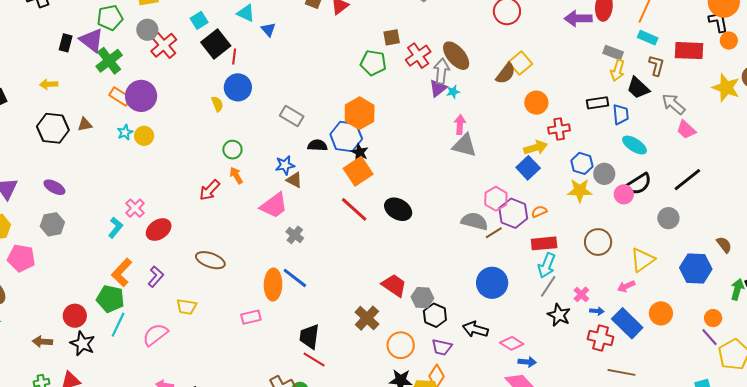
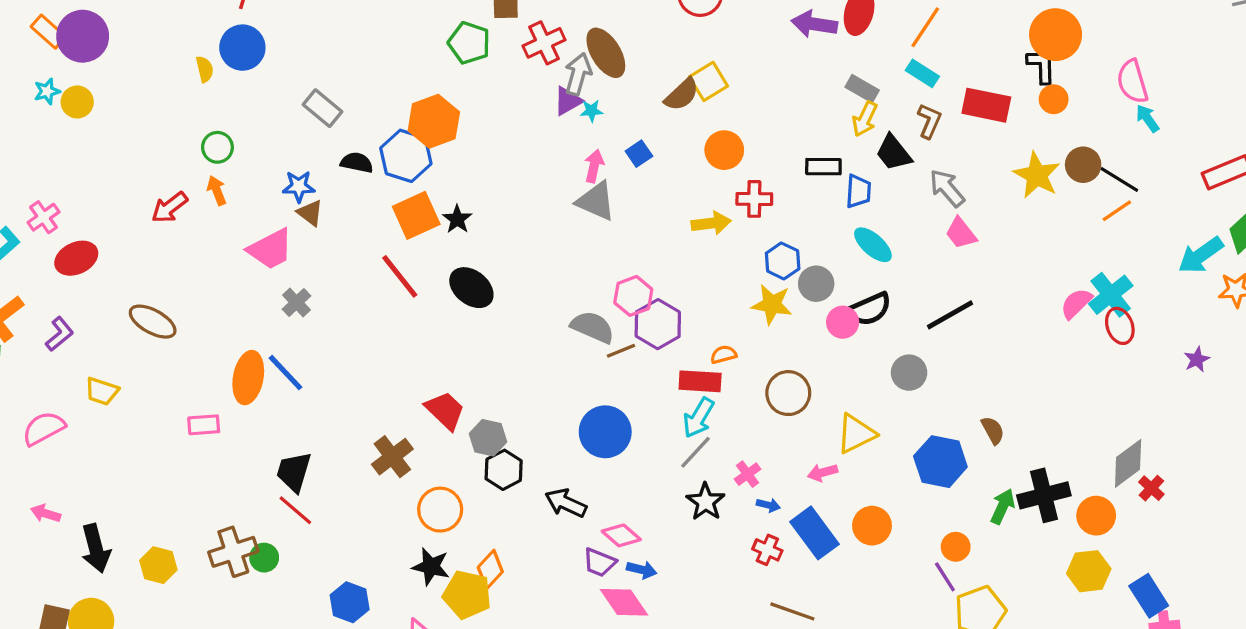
black star: (360, 152) -> (457, 219), moved
blue square: (528, 168) -> (639, 154), moved, size x0.7
orange semicircle: (539, 212) -> (724, 355), moved
red cross: (601, 338) -> (767, 550), size x0.7
purple trapezoid: (442, 347) -> (599, 562), moved

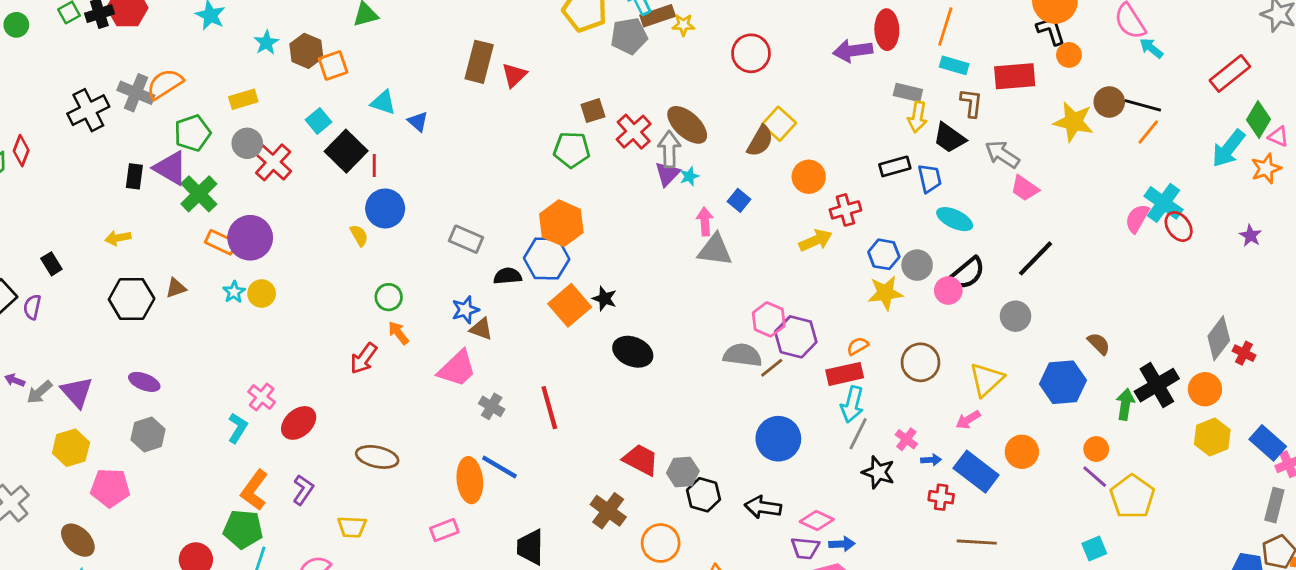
red line: (400, 276) -> (549, 408), moved, turned 39

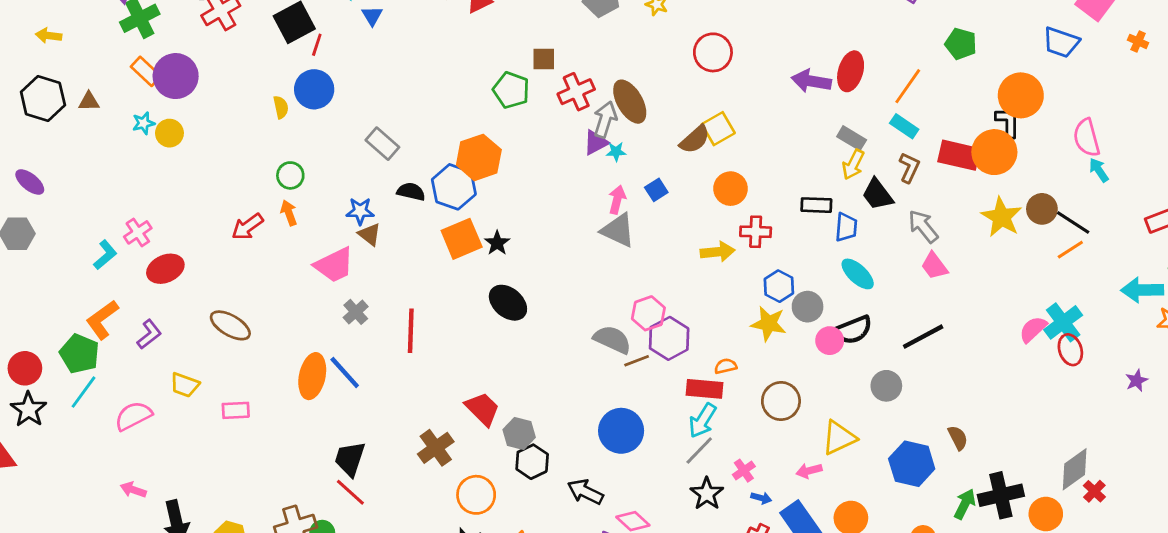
orange circle: (1069, 55) -> (994, 152), moved, size x1.8
cyan arrow: (1228, 148) -> (1142, 290), turned 33
pink rectangle: (444, 530) -> (236, 410), moved

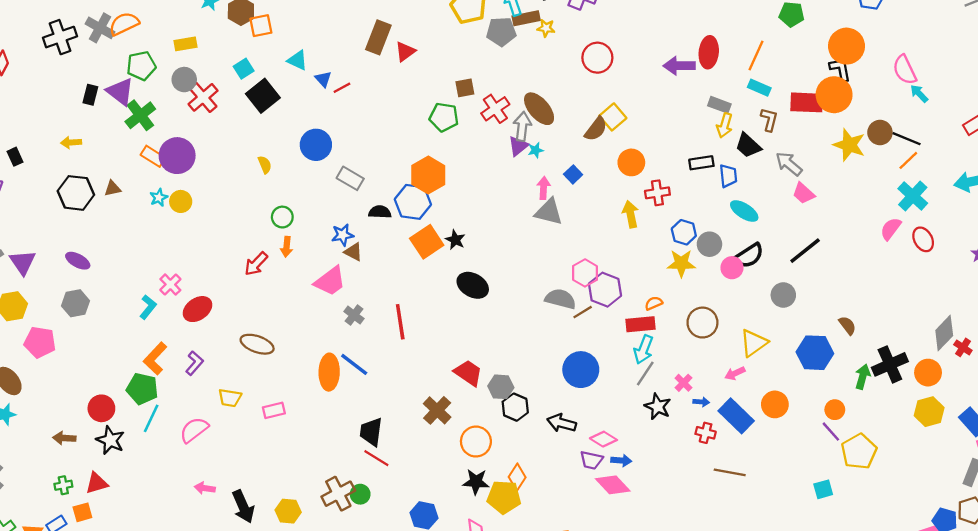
red line: (317, 45) -> (342, 88), moved, turned 54
blue circle: (314, 89) -> (316, 145), moved
orange arrow: (289, 213) -> (287, 247), turned -144
yellow arrow: (718, 252) -> (630, 214), turned -85
cyan cross: (1063, 322) -> (913, 196), moved

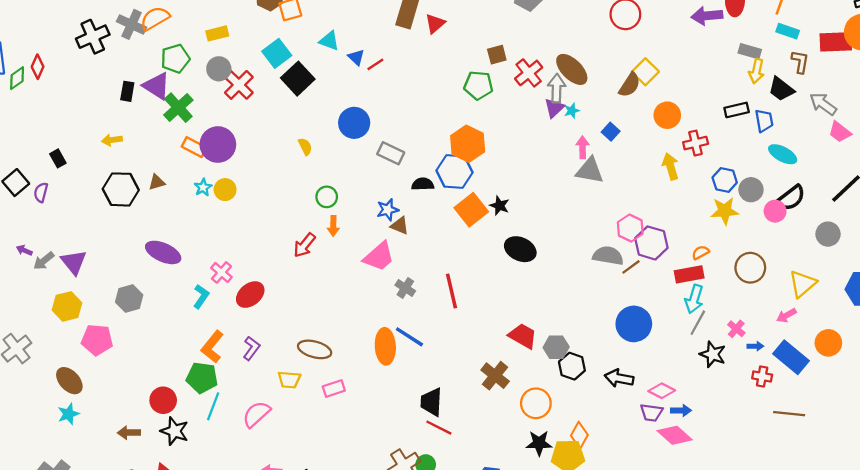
cyan square: (244, 69) -> (277, 53), size x1.4
purple ellipse: (78, 261) -> (163, 252), moved, size x1.4
brown ellipse: (257, 344) -> (315, 349), moved

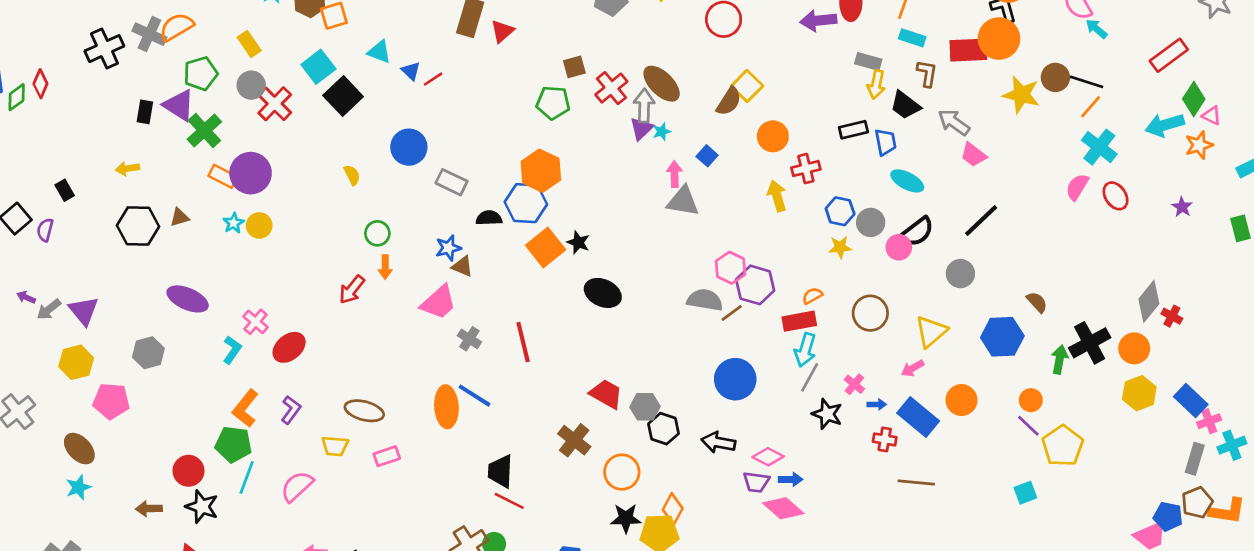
yellow rectangle: (217, 33) -> (249, 44), turned 70
yellow star: (725, 211) -> (840, 247), size x0.7

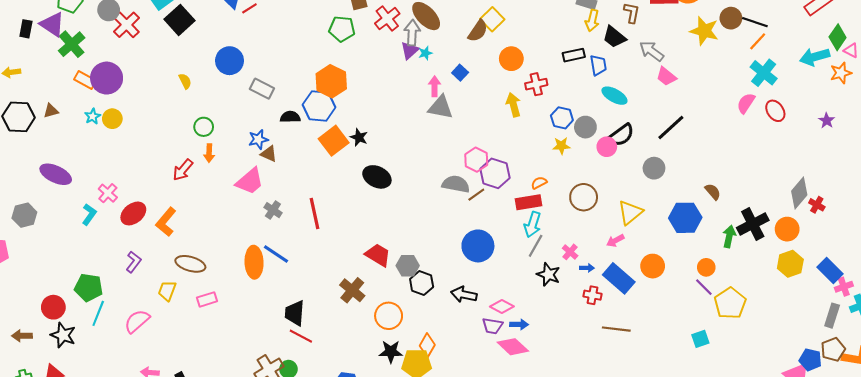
orange L-shape: (245, 408) -> (166, 222), moved
yellow trapezoid: (335, 446) -> (167, 291), turned 105

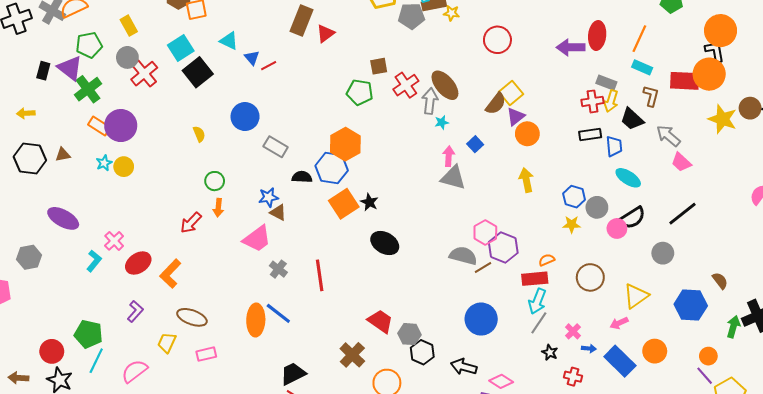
purple triangle: (410, 50) -> (516, 117), moved
red cross: (536, 84) -> (592, 101), moved
black star: (548, 274) -> (550, 352), size x0.7
red cross: (592, 295) -> (573, 377), moved
black trapezoid: (295, 313) -> (293, 374), turned 56

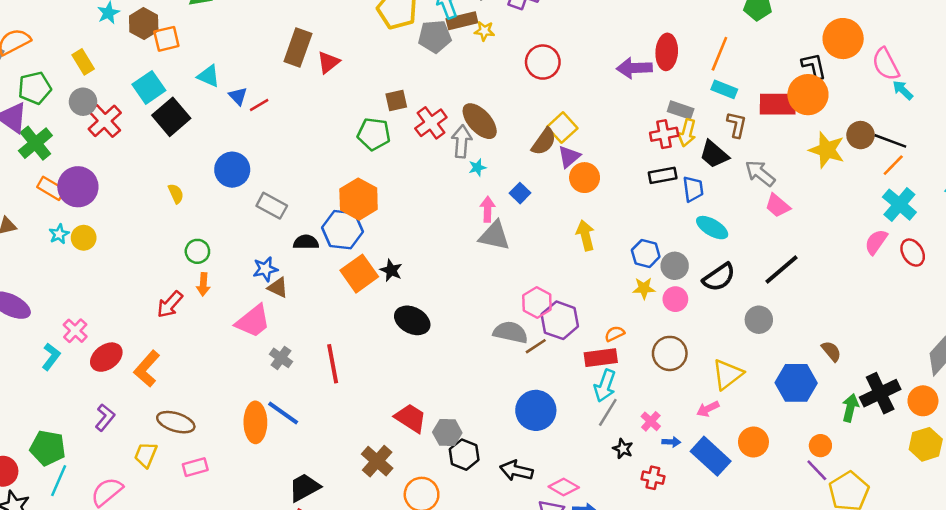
orange circle: (721, 31) -> (843, 39), moved
pink circle: (617, 228) -> (675, 299), moved

